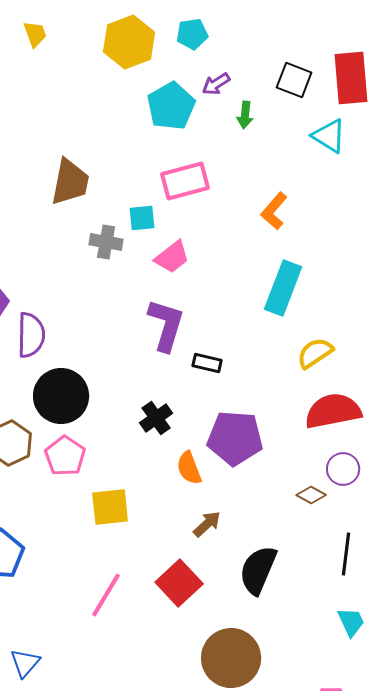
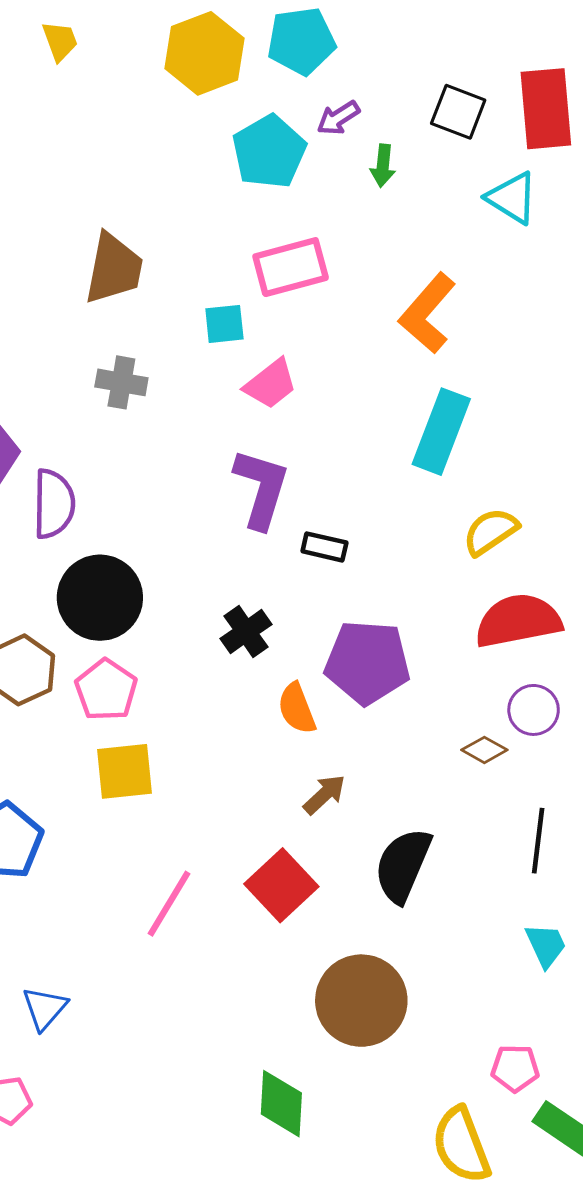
cyan pentagon: (192, 34) -> (301, 41), size x1.4
orange L-shape: (274, 211) -> (427, 313), size x1.4
gray cross: (106, 242) -> (121, 382), moved
yellow square: (110, 507) -> (125, 771), moved

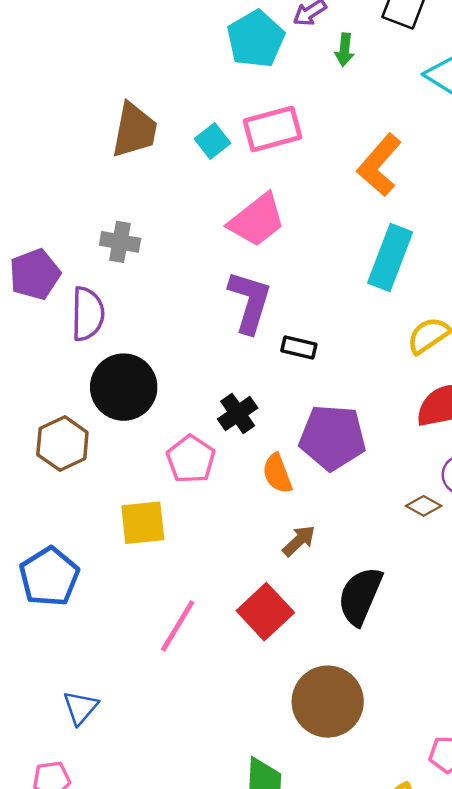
cyan square: (224, 324) -> (212, 141), moved, turned -32
gray cross: (121, 382) -> (120, 242), moved
pink trapezoid: (271, 384) -> (257, 220), size x1.4
pink pentagon: (106, 690) -> (191, 459), moved

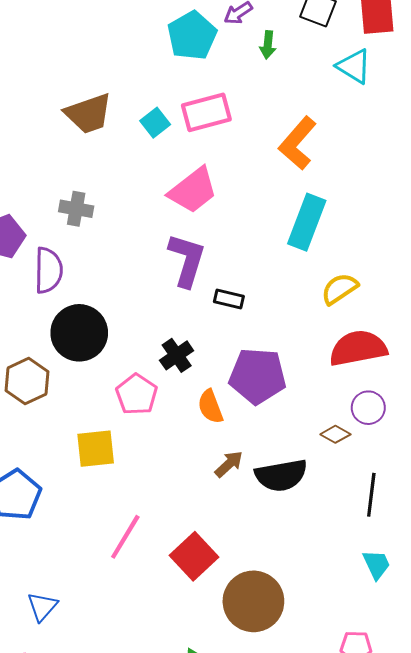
brown trapezoid: (134, 130) -> (88, 113), turned 60
black semicircle: (360, 596) -> (281, 475), moved, turned -123
red square: (265, 612) -> (194, 556), moved

